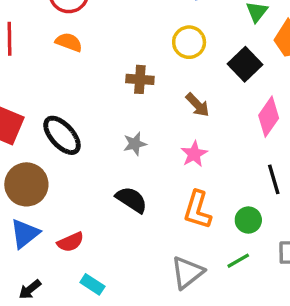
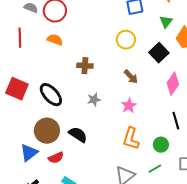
brown cross: (140, 79) -> (85, 66), moved
brown circle: (26, 184) -> (47, 131), moved
black semicircle: (131, 200) -> (78, 135), moved

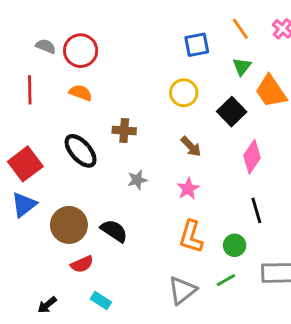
red square: (17, 89) -> (25, 164), turned 30
black ellipse: (51, 95) -> (81, 151), moved
blue triangle: (29, 153) -> (24, 205), moved

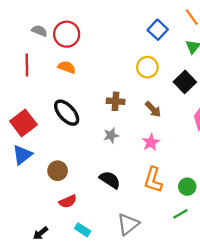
blue square: (197, 45) -> (158, 30), turned -36
brown cross: (124, 131) -> (116, 101), moved
brown circle: (69, 225) -> (58, 171), size x0.7
black semicircle: (114, 231) -> (110, 180), moved
gray triangle: (182, 290) -> (128, 224), moved

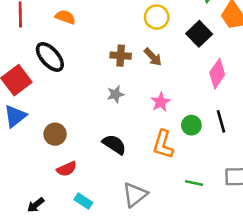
brown arrow: (153, 109) -> (153, 57), moved
black ellipse: (67, 113) -> (50, 57), moved
green circle: (187, 187) -> (191, 125), moved
green line: (180, 214) -> (194, 183), turned 42

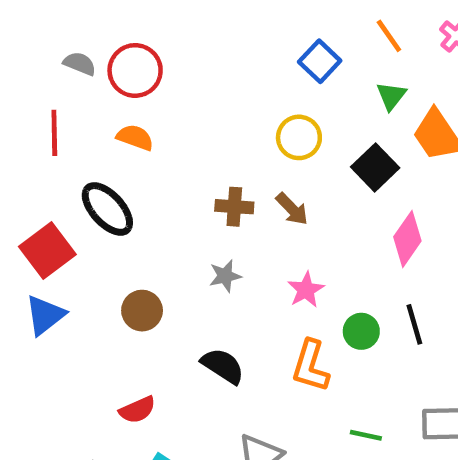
brown circle: (55, 134) -> (142, 311), moved

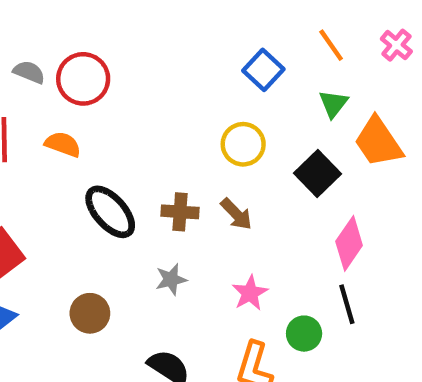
orange semicircle: (135, 137) -> (63, 144), moved
black ellipse: (107, 209) -> (110, 212), moved
black line: (414, 324) -> (347, 304), moved

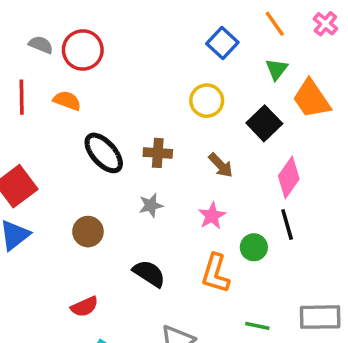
brown arrow: (236, 214) -> (221, 165), moved

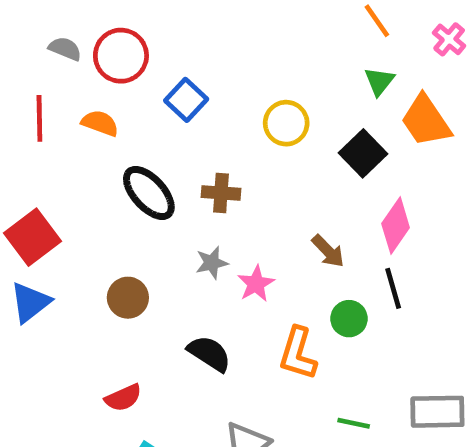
pink cross: (325, 24) -> (449, 39), moved
blue square: (222, 43) -> (186, 100), moved
brown arrow: (221, 165) -> (328, 251), moved
pink star: (212, 216) -> (256, 284), moved

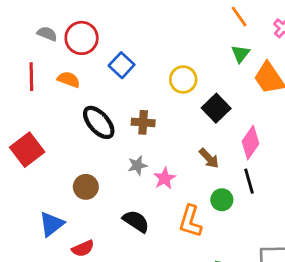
black square: (363, 153) -> (216, 108), moved
blue triangle: (30, 302) -> (51, 224), moved

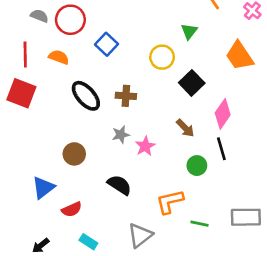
green triangle: (240, 54) -> (189, 31), moved
red square: (27, 150) -> (21, 93), moved, turned -32
orange L-shape: (190, 221) -> (170, 202), moved, turned 60

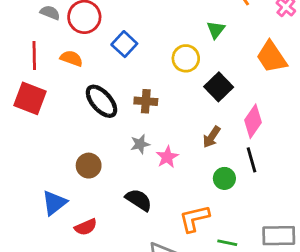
brown arrow: (185, 128) -> (212, 137), turned 78

